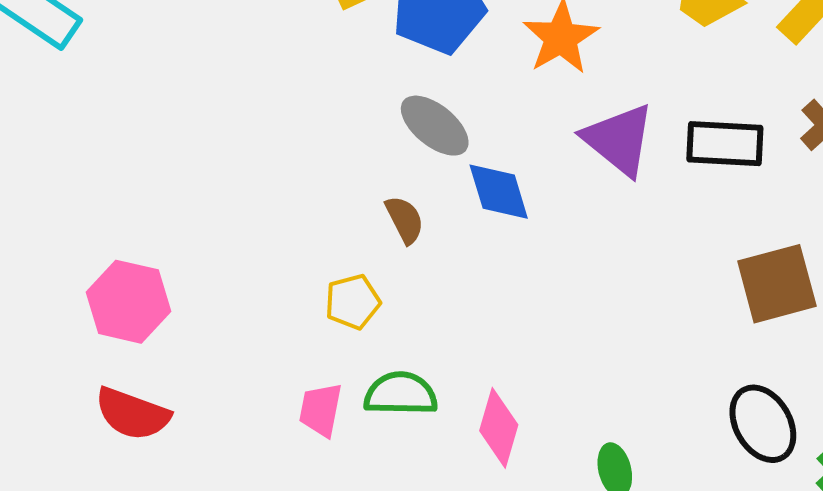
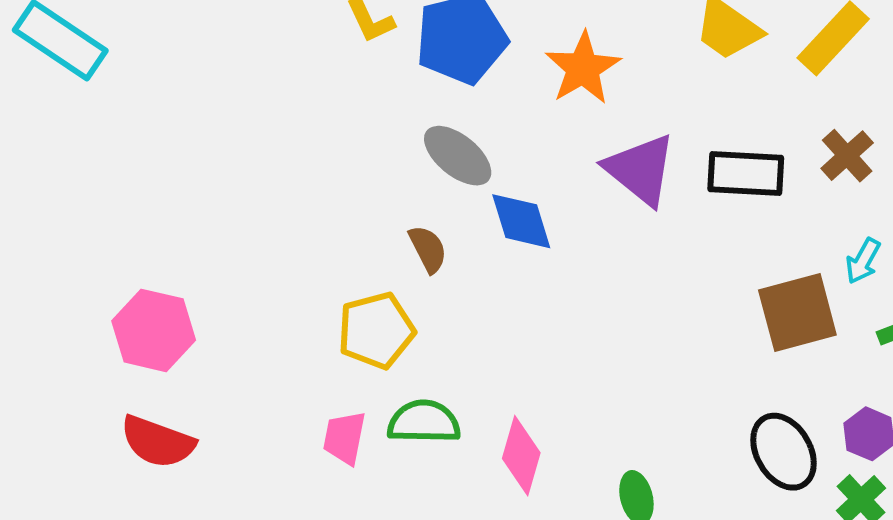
yellow pentagon: (353, 302) -> (376, 330), size x1.4

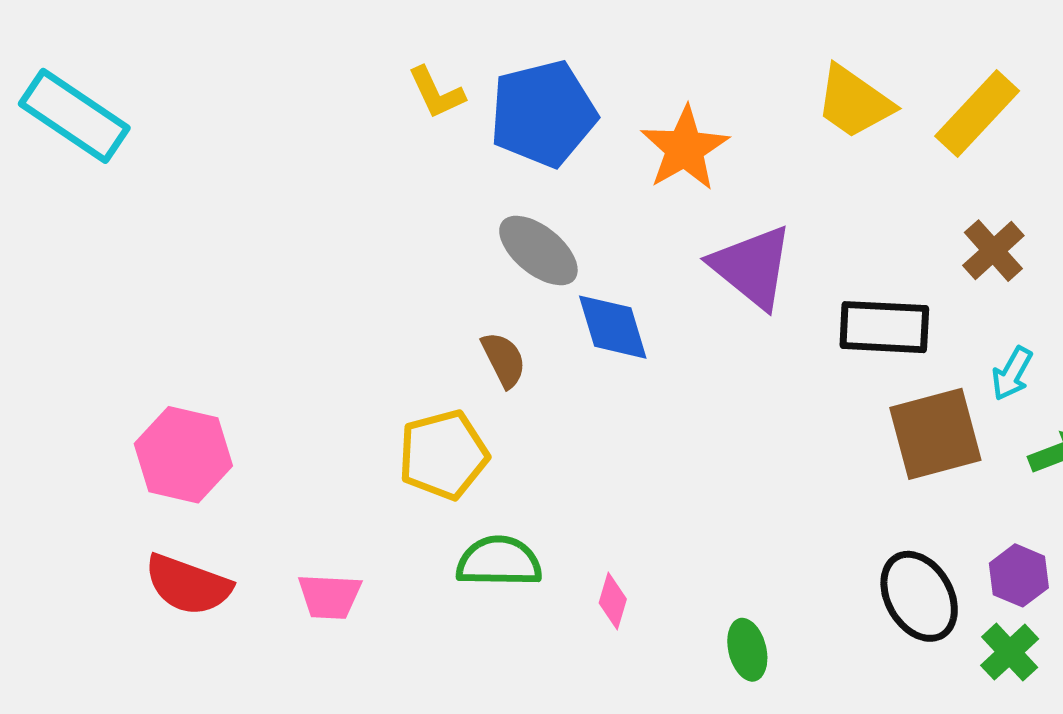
black rectangle: (746, 173) -> (884, 327), moved
pink trapezoid: (344, 438) -> (330, 596), moved, turned -98
pink diamond: (521, 456) -> (613, 601), size x0.6

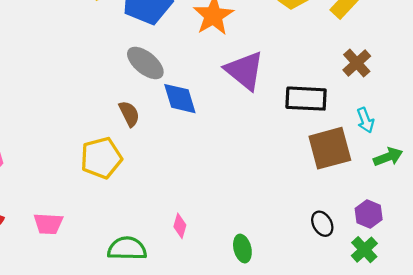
cyan arrow: (1012, 374) -> (365, 120), turned -50
green semicircle: (499, 562) -> (127, 249), moved
black ellipse: (919, 596) -> (322, 224), size x0.6

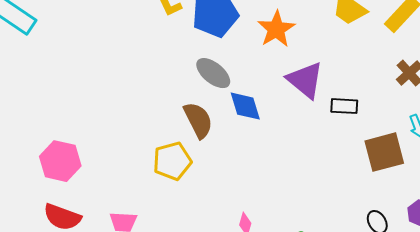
black rectangle: (306, 99) -> (344, 106), moved, size x0.7
brown semicircle: (129, 114) -> (198, 120), size x1.5

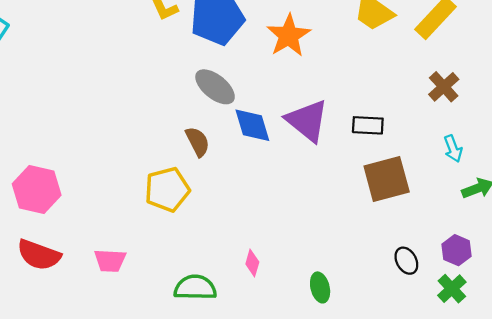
purple triangle: (305, 80) -> (307, 121), moved
brown semicircle: (198, 120) -> (198, 142), size x0.7
brown square: (384, 152) -> (387, 179), moved

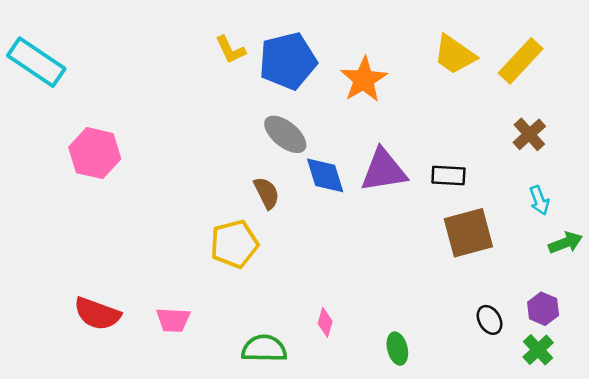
purple triangle: (307, 121) -> (384, 170), turned -48
pink hexagon: (37, 189) -> (95, 153), moved

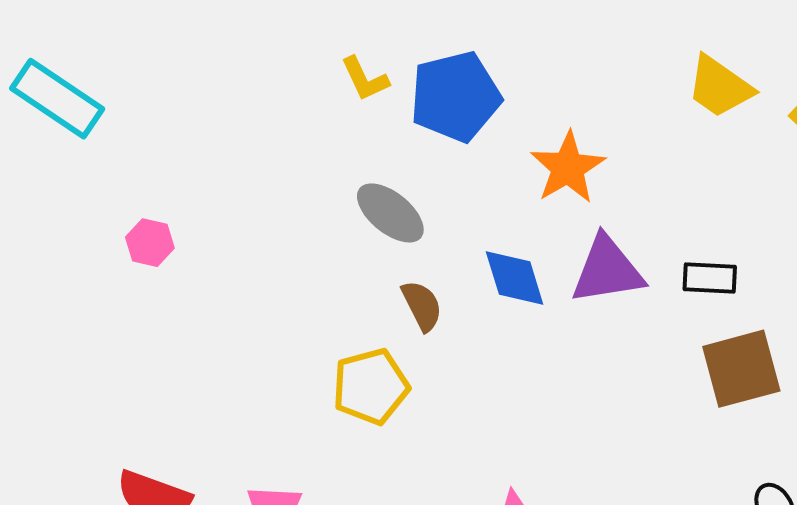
orange star: (364, 80) -> (568, 168), moved
gray ellipse: (285, 134) -> (390, 213), moved
pink hexagon: (95, 153) -> (150, 243), size x0.6

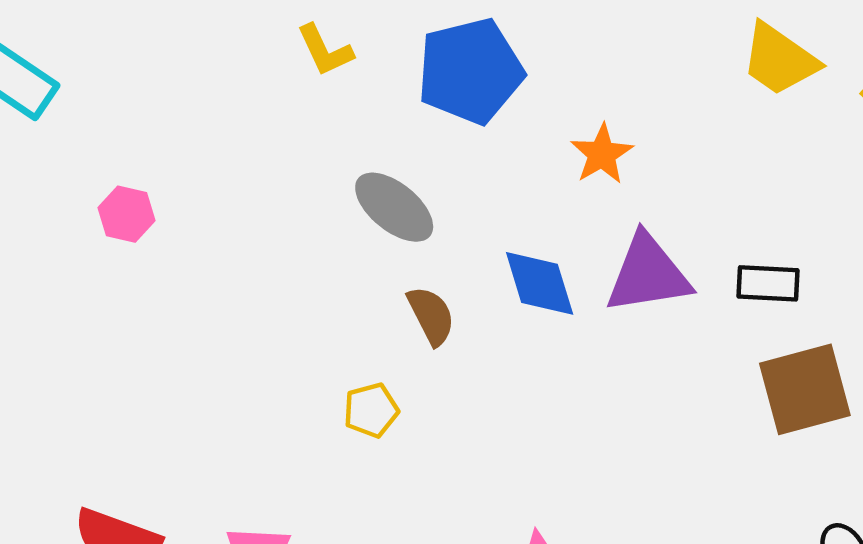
yellow L-shape: (365, 79) -> (325, 50), moved
orange star: (568, 168) -> (602, 154), size x0.7
pink hexagon: (150, 243) -> (126, 214), moved
yellow pentagon: (371, 386) -> (371, 410), size x0.6

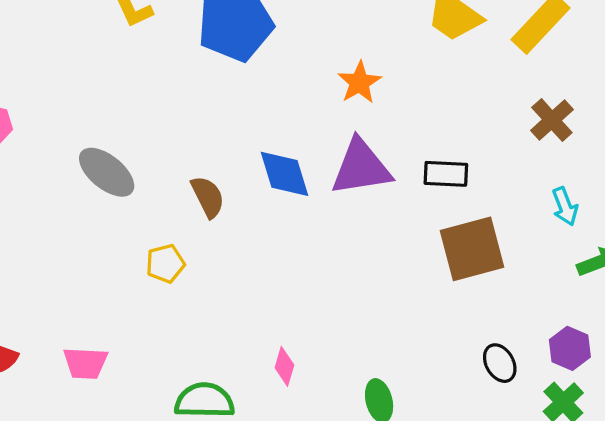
orange star: (602, 154) -> (359, 82), moved
gray ellipse: (394, 207) -> (107, 172), moved

